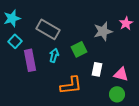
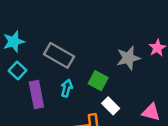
green square: (79, 49) -> (98, 81), turned -35
white rectangle: (97, 69) -> (111, 106), moved, turned -56

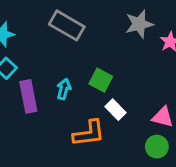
gray rectangle: (59, 55) -> (67, 25), moved
gray star: (128, 58) -> (139, 24), moved

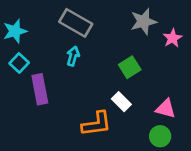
green square: (101, 80) -> (130, 67), moved, turned 30
cyan arrow: (64, 89) -> (73, 56), moved

